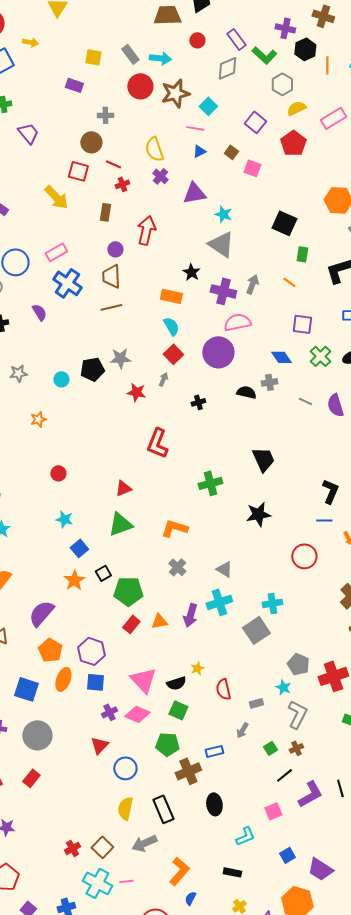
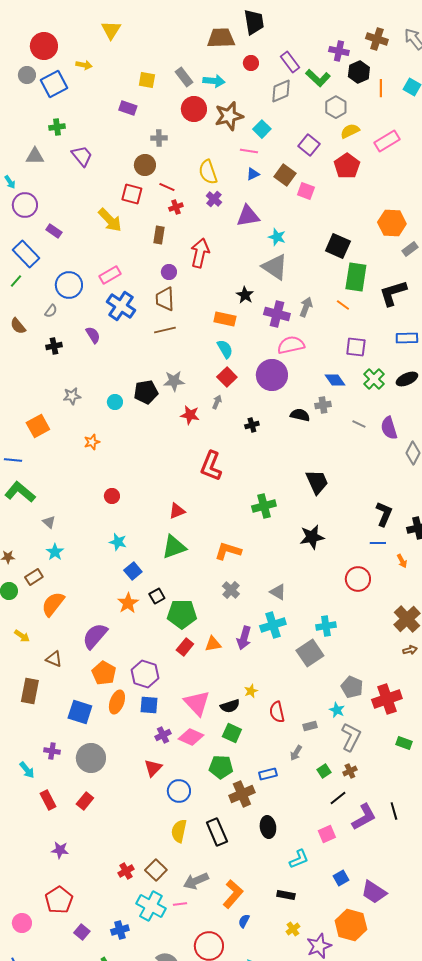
brown square: (231, 152) -> (285, 175), size x1.5
green rectangle: (302, 254) -> (356, 277), size x1.8
gray arrow: (144, 843) -> (196, 881), moved

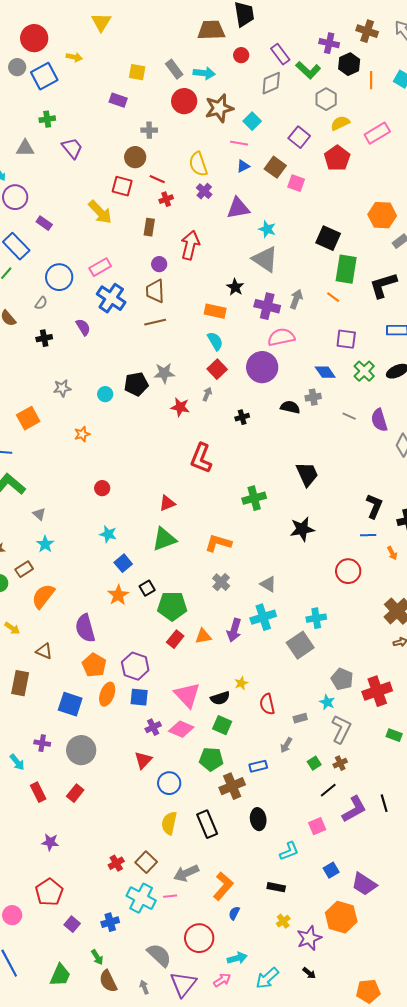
purple semicircle: (95, 636) -> (85, 628), turned -56

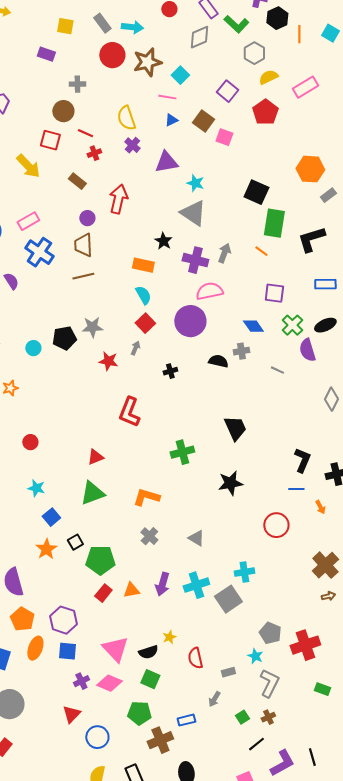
brown rectangle: (149, 227) -> (77, 181), turned -60
purple semicircle: (379, 420) -> (307, 350), moved
cyan cross: (263, 617) -> (196, 585), moved

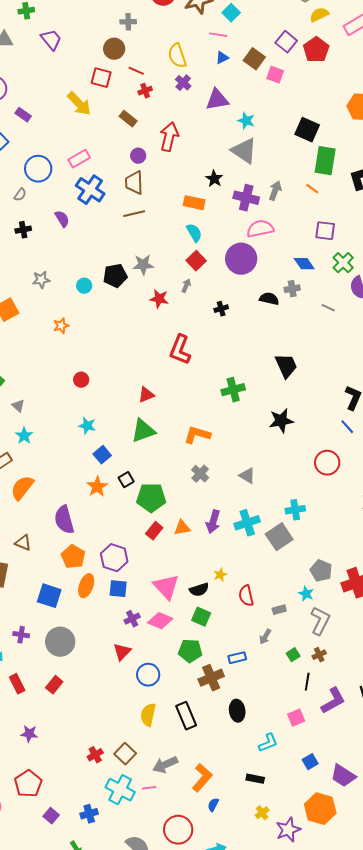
purple square: (227, 91) -> (286, 42), moved
blue line: (296, 489) -> (347, 427), turned 49
black line: (256, 744) -> (307, 682), turned -42

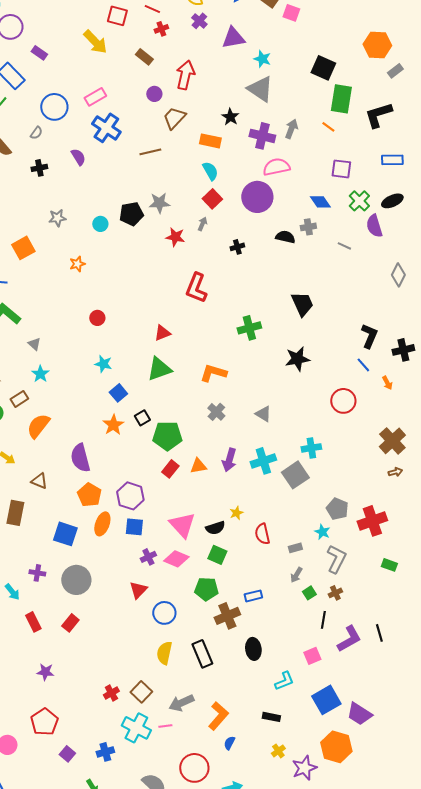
brown trapezoid: (134, 183) -> (174, 118), moved, turned 45
gray arrow: (265, 637) -> (296, 575), moved
blue square: (310, 762) -> (326, 700), size x1.8

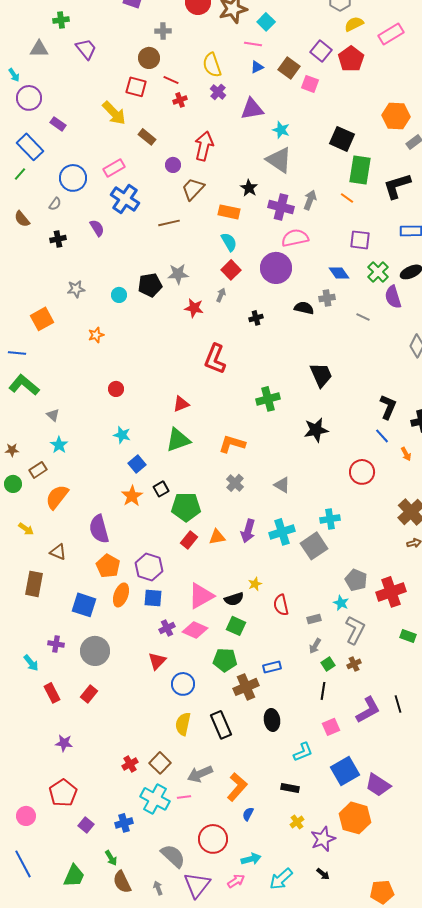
brown rectangle: (144, 57) -> (147, 137), moved
pink triangle: (182, 525) -> (201, 596), turned 44
black line: (323, 620) -> (323, 691), moved

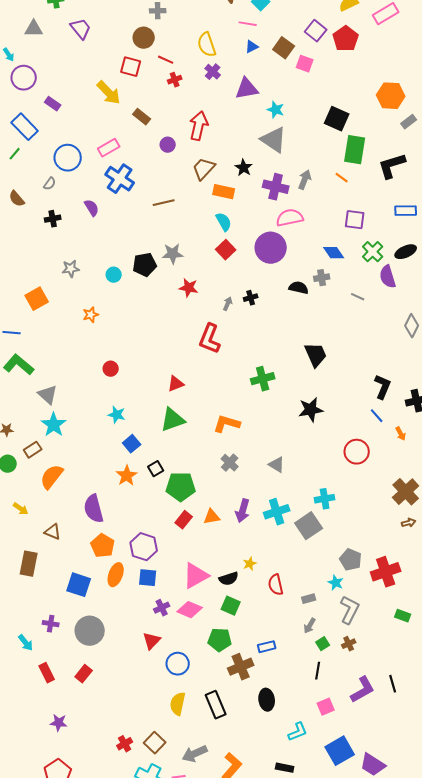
brown trapezoid: (193, 189) -> (204, 169), moved
gray arrow: (221, 295) -> (228, 304), moved
gray triangle: (53, 415) -> (48, 395), size x1.5
cyan star: (59, 445) -> (54, 425), size x1.4

